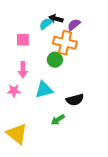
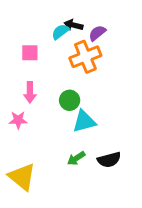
orange cross: (65, 43) -> (85, 57), turned -35
green circle: (55, 60) -> (70, 100), moved
cyan triangle: (44, 90) -> (84, 121), moved
black semicircle: (75, 100) -> (109, 160), moved

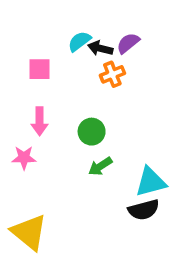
black arrow: (74, 25) -> (100, 48), moved
orange cross: (85, 57) -> (112, 74), size x0.6
cyan triangle: (84, 121) -> (151, 182), moved
green arrow: (76, 158) -> (100, 166), moved

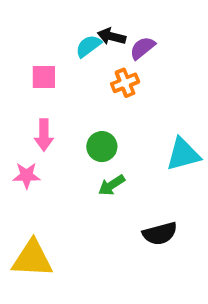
black arrow: (100, 48) -> (112, 36), moved
cyan triangle: (151, 182) -> (183, 154), moved
yellow triangle: (29, 232) -> (32, 259), turned -36

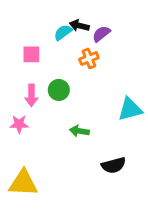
green circle: (102, 147) -> (59, 90), moved
green arrow: (112, 185) -> (79, 131), turned 42

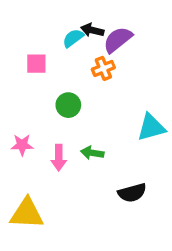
purple semicircle: (101, 34) -> (118, 40), size x1.4
pink arrow: (31, 95) -> (59, 158), moved

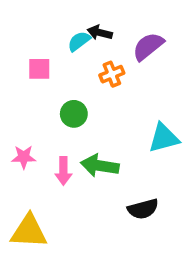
purple semicircle: (118, 40) -> (148, 46), moved
green arrow: (92, 153) -> (100, 166), size x1.5

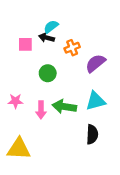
black arrow: (100, 33) -> (47, 38), moved
purple semicircle: (148, 46) -> (95, 63), moved
cyan triangle: (164, 138) -> (95, 101), moved
black semicircle: (143, 209) -> (92, 134), turned -72

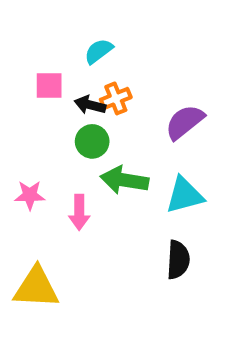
black arrow: (47, 38) -> (90, 105), moved
orange cross: (72, 48) -> (116, 98), moved
green arrow: (64, 107) -> (124, 180), moved

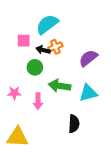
cyan semicircle: (99, 51) -> (47, 24), size x1.6
green circle: (92, 141) -> (35, 67), moved
black semicircle: (178, 260) -> (74, 124), moved

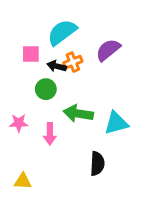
purple semicircle: (88, 58) -> (108, 50), moved
yellow triangle: (17, 137) -> (23, 181), size x0.6

